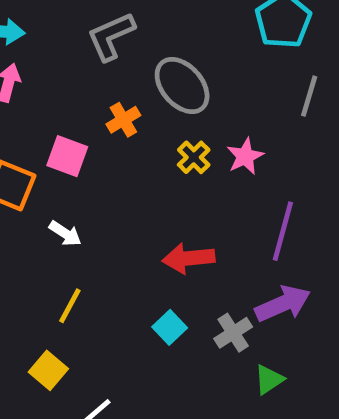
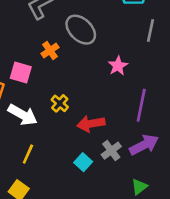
yellow cross: (194, 157) -> (60, 103), moved
white arrow: (65, 234) -> (23, 115), size x1.6
gray cross: (233, 333) -> (111, 151), moved

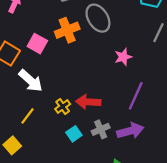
orange cross: (50, 51) -> (67, 30), size x1.5
yellow cross: (60, 103) -> (63, 106), moved

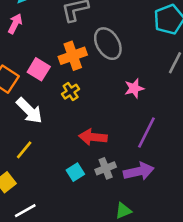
yellow cross: (63, 106) -> (71, 92), moved

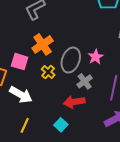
gray ellipse: (108, 44) -> (71, 60), moved, turned 65
gray cross: (106, 168) -> (85, 81), moved
cyan square: (75, 172) -> (61, 125), moved

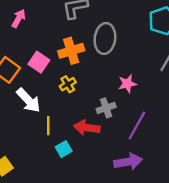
gray ellipse: (71, 60) -> (105, 38), moved, turned -30
yellow line: (25, 125) -> (48, 126), moved, turned -42

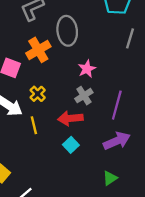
yellow cross: (68, 84) -> (38, 94), moved
pink star: (127, 84) -> (87, 69), moved
cyan square: (64, 149) -> (71, 145), moved

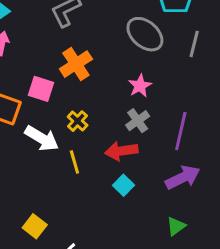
gray ellipse: (67, 31) -> (145, 34), moved, turned -40

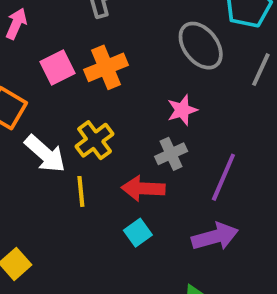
pink square: (41, 89) -> (57, 68), moved, turned 35
yellow cross: (78, 121) -> (95, 140), size x1.4

